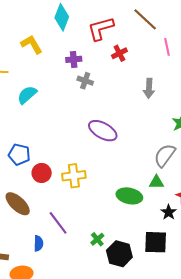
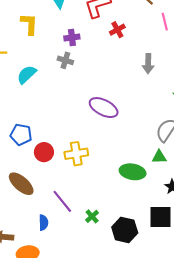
yellow L-shape: (32, 44) -> (29, 24), turned 35
gray cross: (85, 81) -> (65, 60), moved
green cross: (97, 239) -> (92, 216), moved

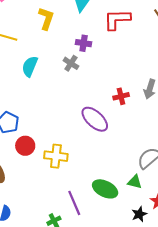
red cross: (117, 30) -> (121, 96), moved
cyan semicircle: (27, 75) -> (30, 66), turned -40
purple line: (62, 201) -> (74, 203), moved

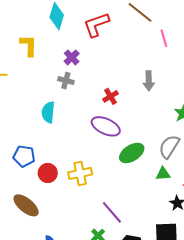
purple cross: (84, 43) -> (72, 57), turned -35
cyan semicircle: (30, 66) -> (48, 112), moved
red cross: (121, 96) -> (111, 96), moved
green ellipse: (105, 189) -> (132, 153), moved, turned -40

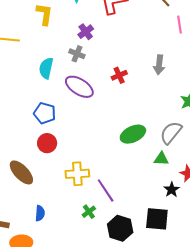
cyan semicircle: (48, 112) -> (46, 68), moved
purple ellipse: (106, 126) -> (79, 87), moved
blue pentagon: (24, 156) -> (45, 113), moved
yellow cross: (80, 173) -> (77, 174), moved

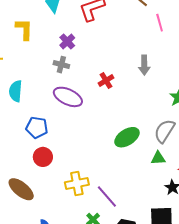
cyan semicircle: (46, 68) -> (16, 91), moved

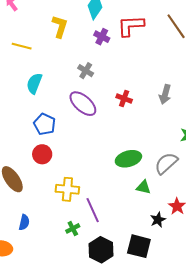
purple cross: (67, 41) -> (102, 37), moved, turned -35
red cross: (106, 81) -> (124, 98), turned 35
green triangle: (158, 158) -> (143, 187), moved

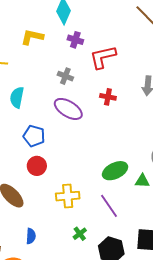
yellow L-shape: (60, 26) -> (32, 37), turned -85
red L-shape: (131, 26) -> (103, 57), moved
green ellipse: (128, 159) -> (115, 171), moved
purple line: (93, 210) -> (109, 206), moved

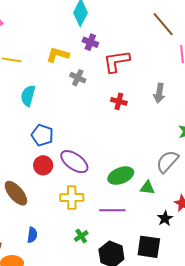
yellow L-shape: (32, 37) -> (58, 55), moved
purple ellipse: (68, 109) -> (74, 162), moved
purple line: (109, 206) -> (112, 210), turned -60

